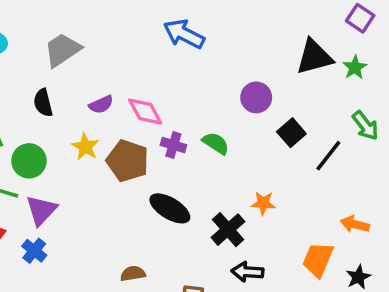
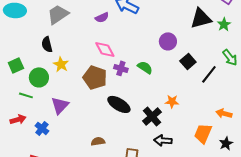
purple semicircle: (101, 104) -> (102, 17), moved
yellow star: (85, 147) -> (61, 64), moved
purple triangle: (41, 210) -> (60, 105), moved

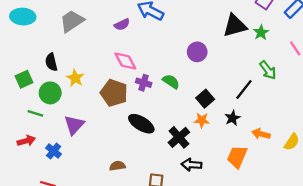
black semicircle: (47, 44) -> (51, 62), moved
black square: (188, 61) -> (205, 99), moved
black star: (226, 143) -> (233, 118), moved

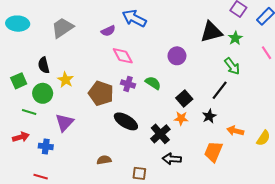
pink diamond: (125, 61) -> (123, 56), moved
green arrow: (268, 70) -> (232, 66), moved
blue cross: (54, 151) -> (46, 146), turned -32

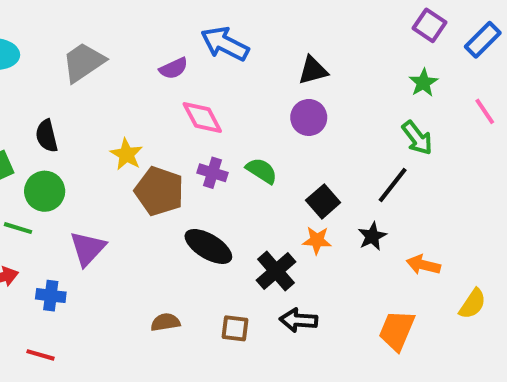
black triangle: (211, 32) -> (313, 70), moved, size x0.7
yellow star: (66, 80) -> (127, 154), moved
yellow semicircle: (263, 138) -> (472, 304), moved
orange trapezoid: (213, 152) -> (397, 330), moved
brown square: (139, 173) -> (235, 328), moved

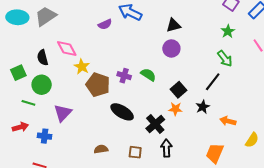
gray trapezoid: (84, 62) -> (46, 16), moved
pink diamond: (202, 117) -> (67, 48), moved
black arrow: (298, 320) -> (166, 148), turned 84

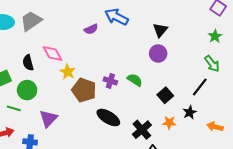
black triangle: (173, 25) -> (160, 30), turned -35
orange star: (175, 109) -> (169, 123), moved

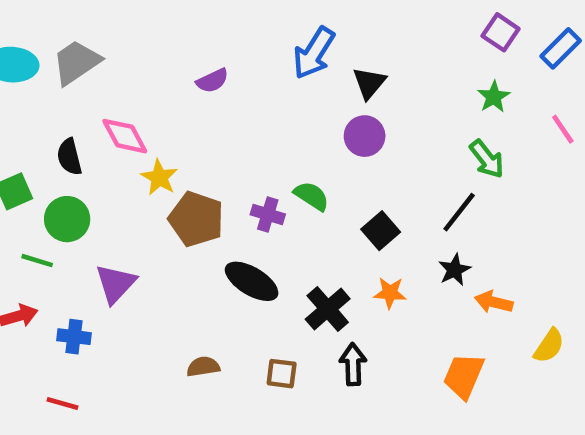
blue arrow: (116, 17) -> (314, 53), moved, turned -85
purple cross: (110, 81) -> (268, 214), moved
black star: (190, 112) -> (454, 270), moved

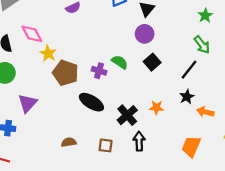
black square: (381, 231) -> (152, 62), moved

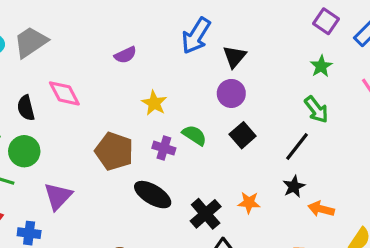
yellow star: (48, 53) -> (154, 103), moved

